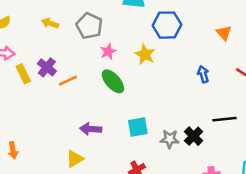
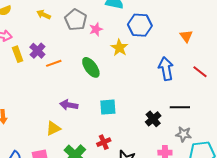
pink star: (108, 52) -> (96, 29), moved
blue arrow: (203, 74) -> (166, 69), size x1.6
gray star: (170, 139) -> (184, 134), moved

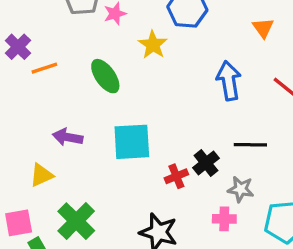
cyan square: (108, 107) -> (132, 142), size x1.4
gray star: (184, 134) -> (241, 189), moved
red cross: (104, 142) -> (176, 176), moved

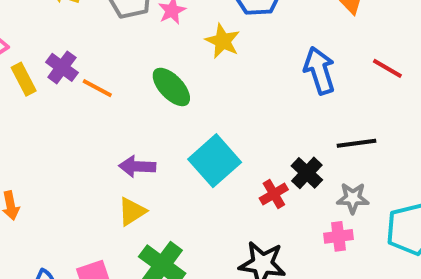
orange line: (44, 68) -> (97, 88), turned 55
cyan square: (132, 142) -> (215, 161), turned -30
yellow triangle: (41, 175) -> (132, 211), moved

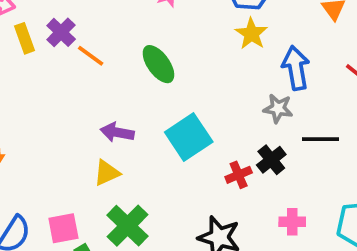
yellow star: (223, 41) -> (251, 34), moved
gray star: (353, 198) -> (278, 108), moved

